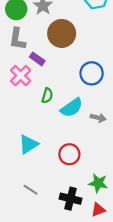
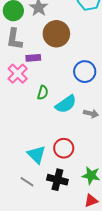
purple rectangle: (37, 59) -> (33, 58), turned -40
cyan triangle: (28, 144) -> (36, 154), moved, turned -42
black cross: (71, 199) -> (57, 180), moved

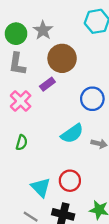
purple rectangle: (33, 58) -> (47, 84), moved, turned -32
green semicircle: (43, 93) -> (22, 143), moved

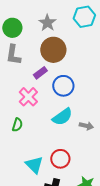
gray star: (43, 30) -> (47, 23), moved
blue circle: (92, 99) -> (63, 86), moved
pink cross: (21, 101) -> (28, 97), moved

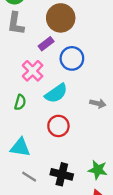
cyan semicircle: (62, 117) -> (56, 93), moved
red circle: (60, 159) -> (58, 126), moved
cyan triangle: (34, 165) -> (20, 147), moved, turned -36

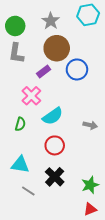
blue circle: (72, 58) -> (77, 69), moved
green star: (98, 170) -> (90, 185), turned -30
black cross: (62, 174) -> (55, 177), moved, turned 30

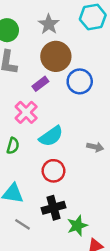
black cross: (55, 177) -> (53, 208), turned 30
green star: (90, 185) -> (77, 226), moved

